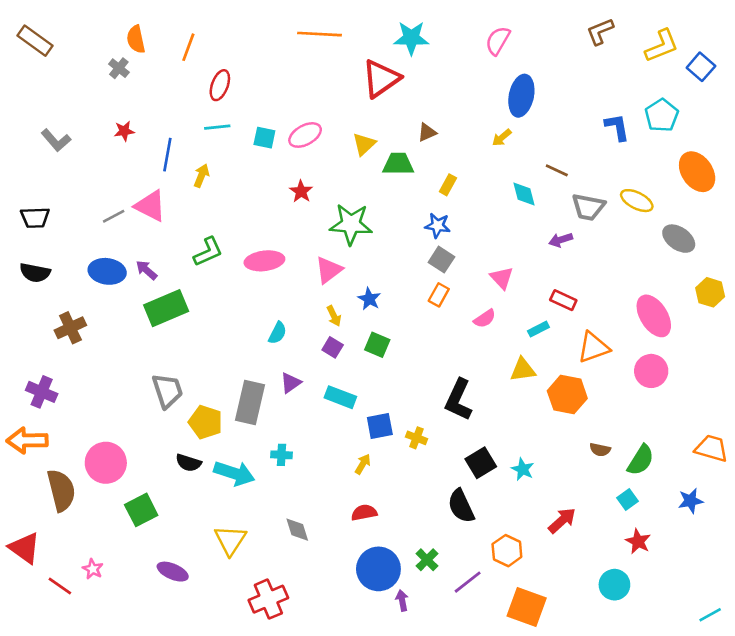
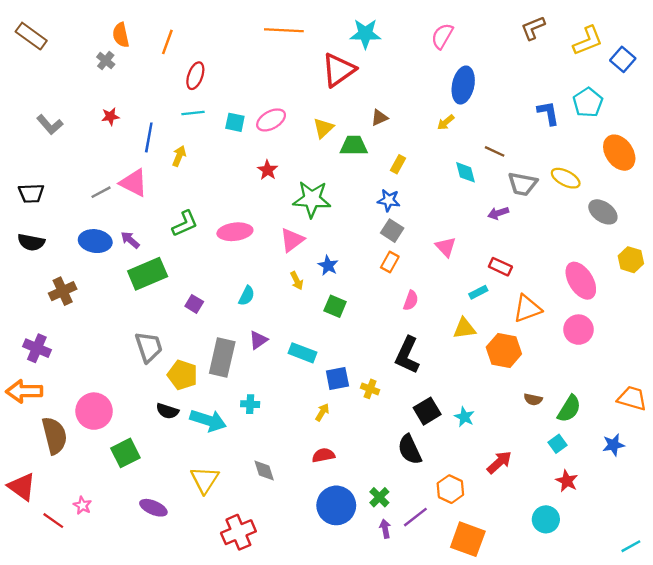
pink semicircle: (485, 319) -> (411, 300), moved, turned -36
purple square: (333, 347) -> (194, 304), moved
purple arrow: (402, 600) -> (385, 529), moved

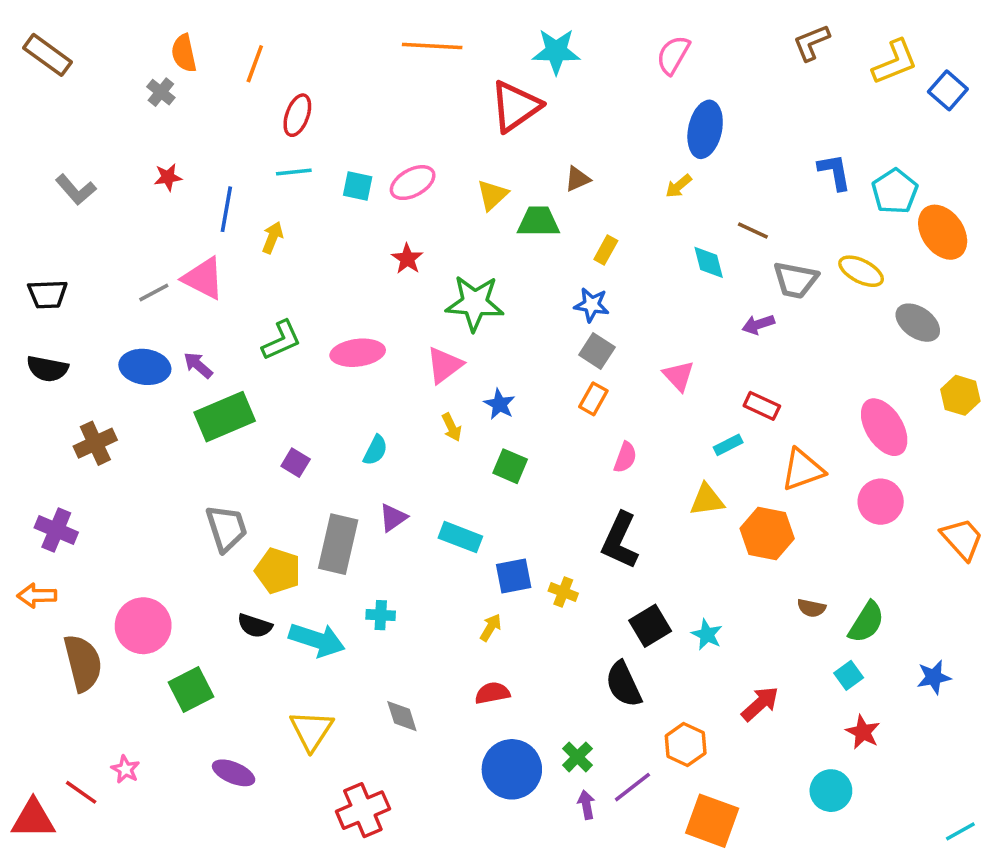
cyan pentagon: (588, 102) -> (895, 191), moved
orange arrow: (24, 391) -> (37, 596), size x0.7
orange trapezoid: (632, 398) -> (962, 539), moved, turned 32
red triangle: (22, 487) -> (33, 819), moved, turned -36

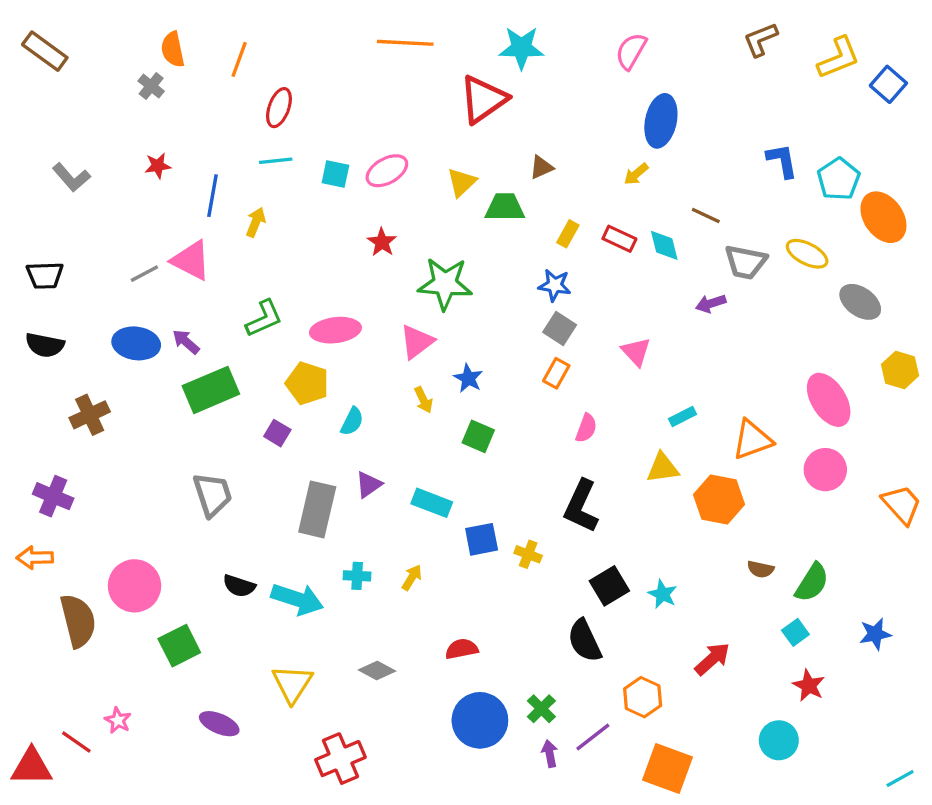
red rectangle: (762, 406) -> (619, 239), moved
yellow pentagon: (278, 571) -> (307, 383), moved
yellow arrow: (491, 627) -> (412, 578), moved
gray diamond: (402, 716) -> (377, 671), turned -44

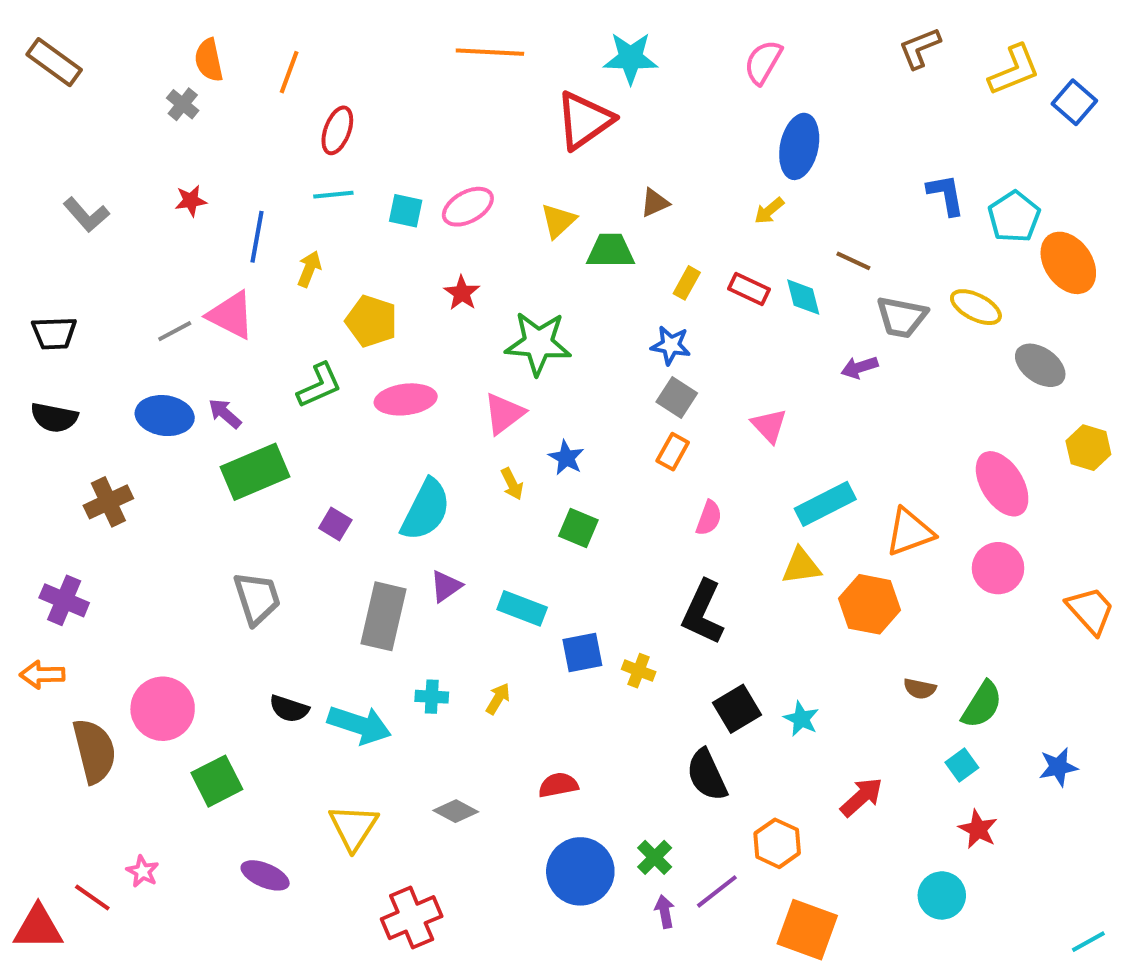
yellow pentagon: (307, 383) -> (371, 321), moved
cyan rectangle: (683, 416) -> (825, 504), size x1.8
cyan semicircle: (352, 421) -> (426, 510), size x1.8

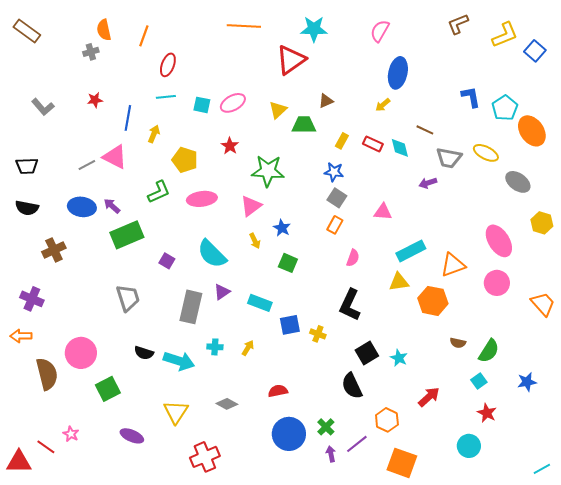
gray cross: (183, 104) -> (91, 52), turned 35
pink triangle: (769, 426) -> (383, 212), turned -42
cyan semicircle: (426, 510) -> (212, 254), turned 108

